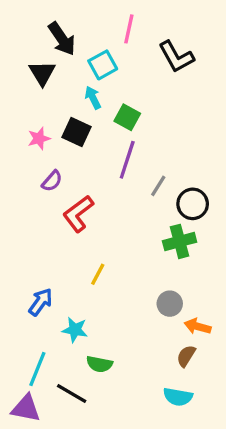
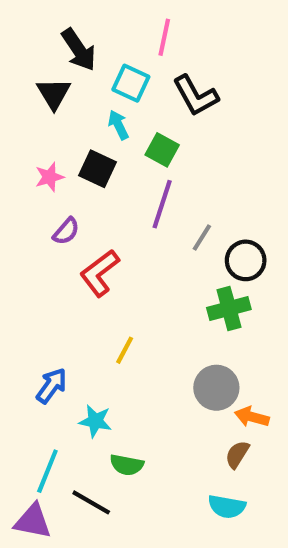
black L-shape: (176, 57) -> (196, 96), moved
cyan square: (103, 65) -> (131, 83), turned -36
gray circle: (170, 304) -> (216, 388), size x1.4

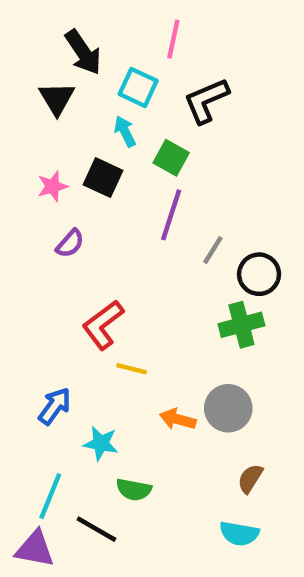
black L-shape: (196, 96) -> (206, 101), turned 96
red L-shape: (100, 273) -> (103, 325), moved
yellow line: (125, 350) -> (132, 369), turned 76
orange arrow: (252, 417) -> (178, 419), moved

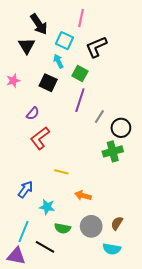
pink star: (52, 186) -> (13, 81), moved
red L-shape: (103, 325) -> (40, 138), moved
gray circle: (228, 408) -> (91, 226), moved

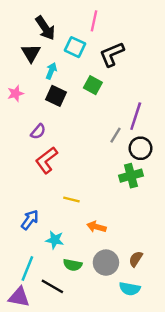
cyan arrow: (58, 61) -> (51, 71), moved, turned 48
purple line: (80, 100) -> (136, 116), moved

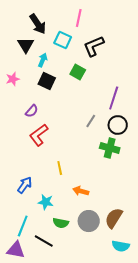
gray line: (115, 135) -> (91, 121), moved
green cross: (131, 176) -> (110, 148), turned 30
yellow line: (71, 199) -> (60, 168), turned 64
brown semicircle: (136, 259) -> (114, 218), size x1.5
cyan semicircle: (130, 289) -> (121, 246), moved

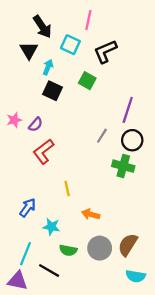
pink star: (13, 79) -> (14, 120), moved

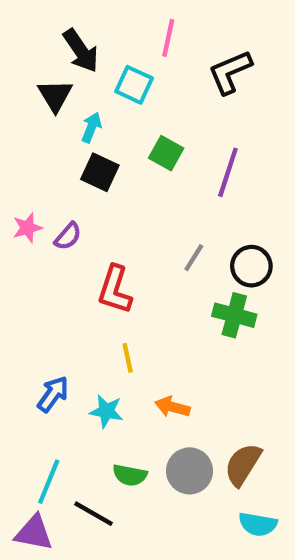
black L-shape: (105, 51) -> (230, 72), moved
purple line: (128, 110) -> (228, 172), moved
red L-shape: (43, 151) -> (115, 290), moved, turned -35
cyan star: (51, 227) -> (106, 411), moved

